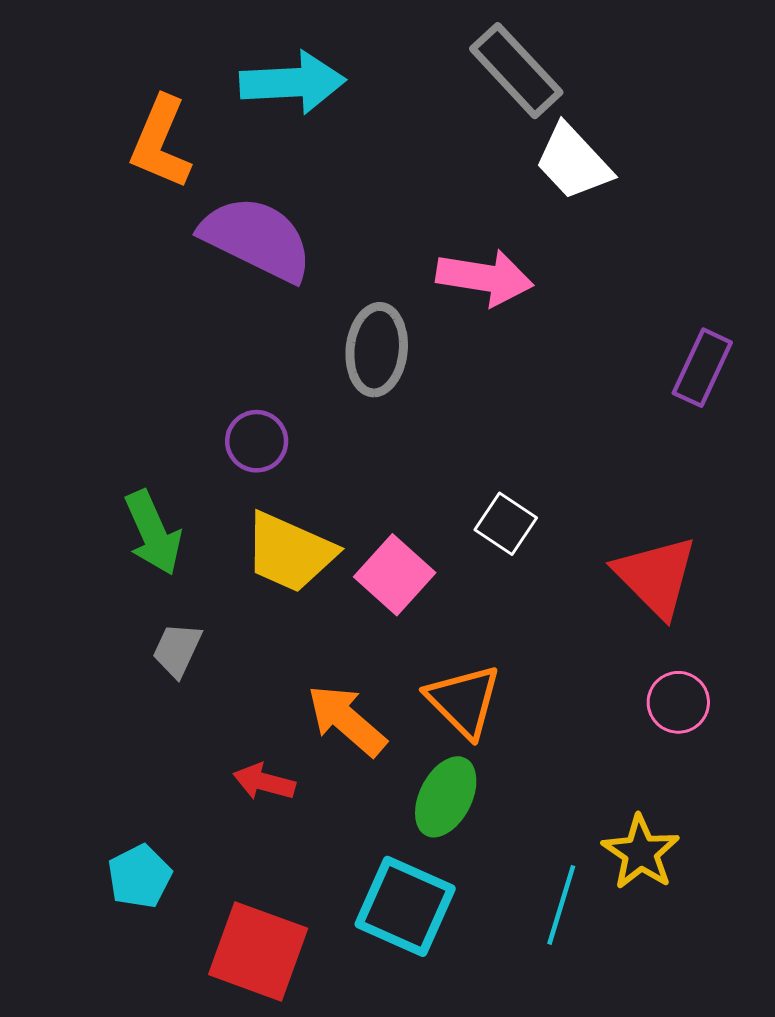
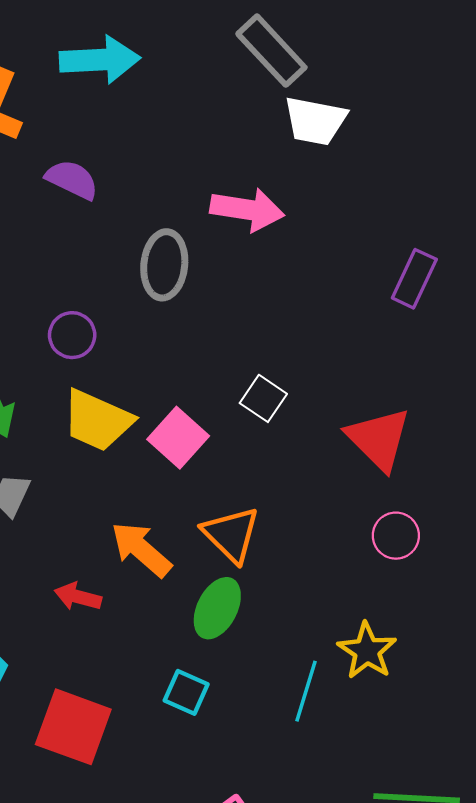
white trapezoid: (573, 162) -> (315, 121), turned -36
purple semicircle: (257, 239) -> (72, 180), size x0.6
cyan square: (405, 906) -> (186, 692), size x0.6

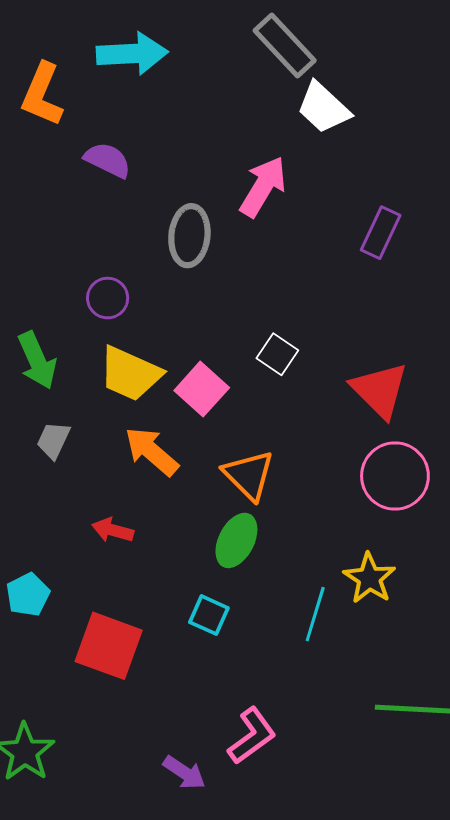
white trapezoid: (315, 121) -> (323, 108), turned 32
pink arrow: (247, 210) -> (263, 187), turned -68
purple rectangle: (414, 279) -> (381, 233), moved
pink circle: (396, 536) -> (395, 476), size x1.6
orange arrow: (141, 549) -> (152, 451), moved

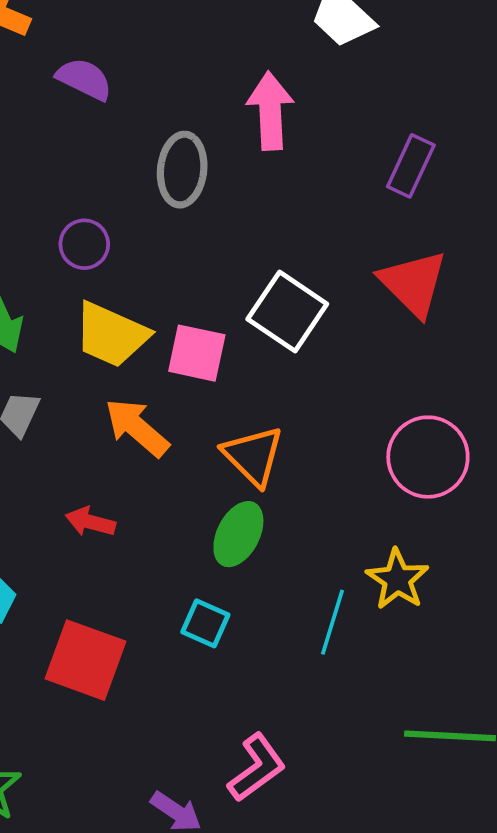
pink arrow: (263, 187) -> (270, 111), turned -34
white square: (277, 354) -> (287, 311), size x1.6
pink square: (202, 389) -> (197, 353), turned -30
red triangle: (380, 390) -> (413, 283), moved

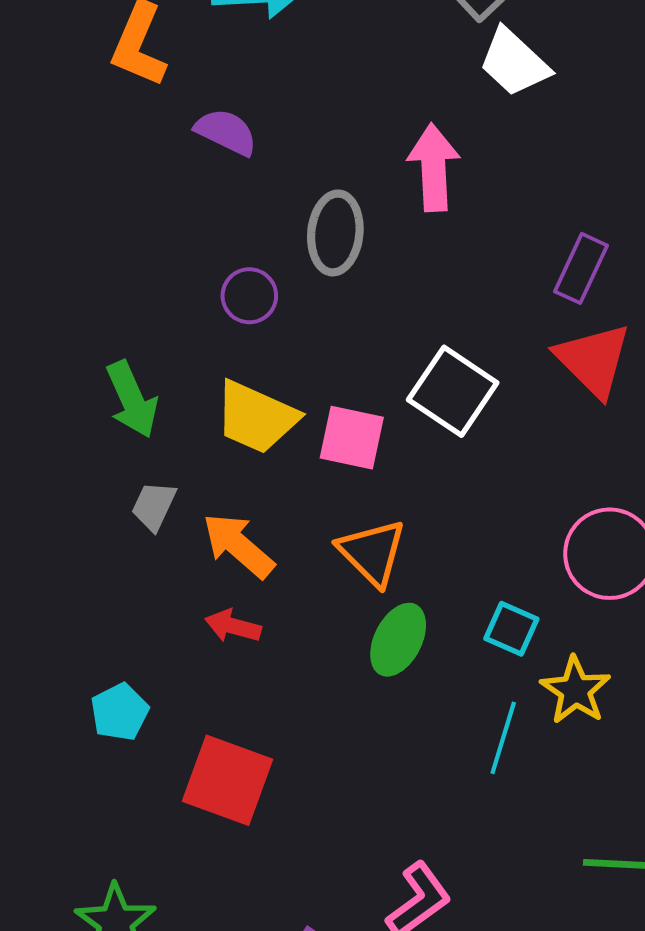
purple rectangle: (411, 166) -> (581, 268), moved
purple circle: (84, 244) -> (249, 296), moved
orange arrow: (137, 428) -> (238, 546), moved
orange triangle: (253, 456) -> (372, 552), moved
cyan square: (205, 623) -> (511, 629), moved

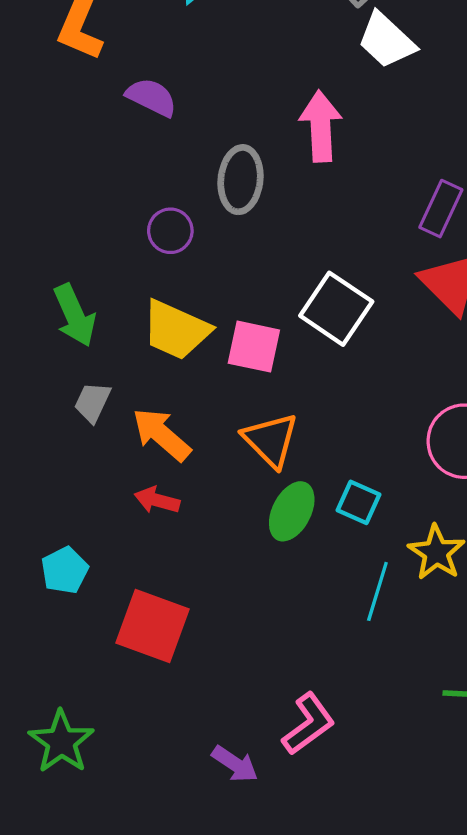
cyan square: (511, 629) -> (359, 502), moved

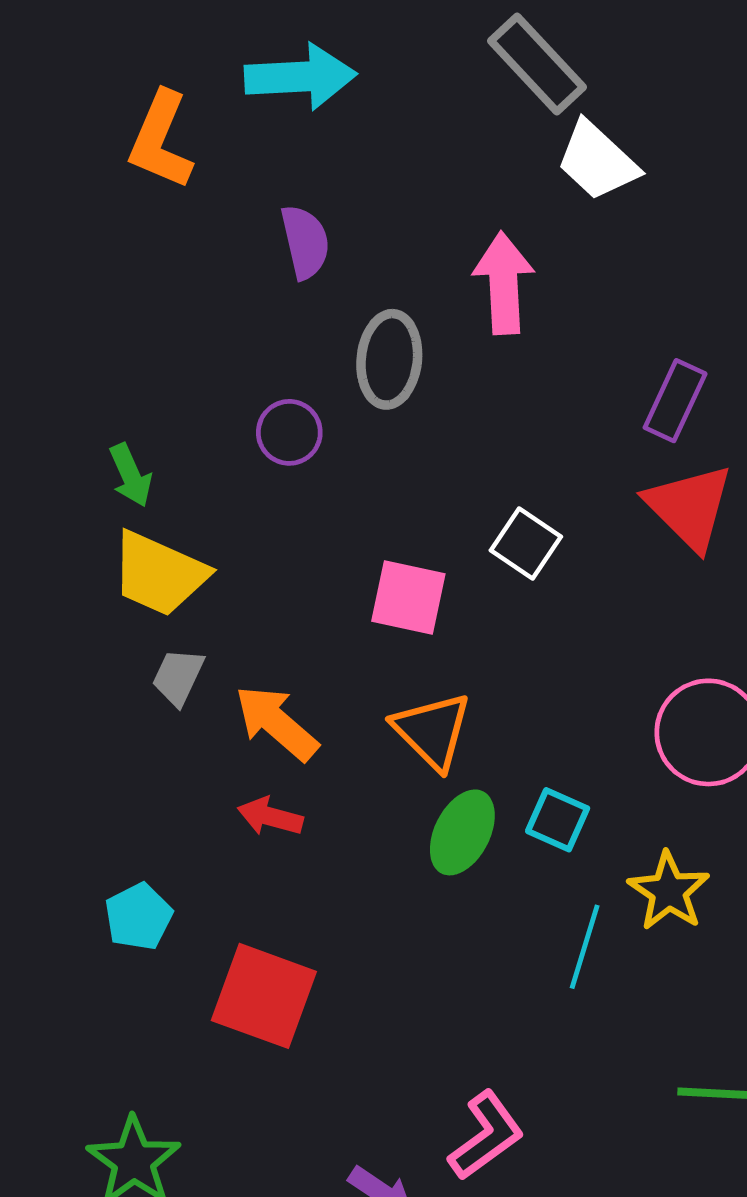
purple semicircle: (151, 97) -> (305, 242), moved, turned 51
white square: (336, 309) -> (526, 544), size x0.7
green arrow: (75, 315) -> (131, 475), moved, size x0.7
yellow trapezoid: (176, 330) -> (159, 574), moved

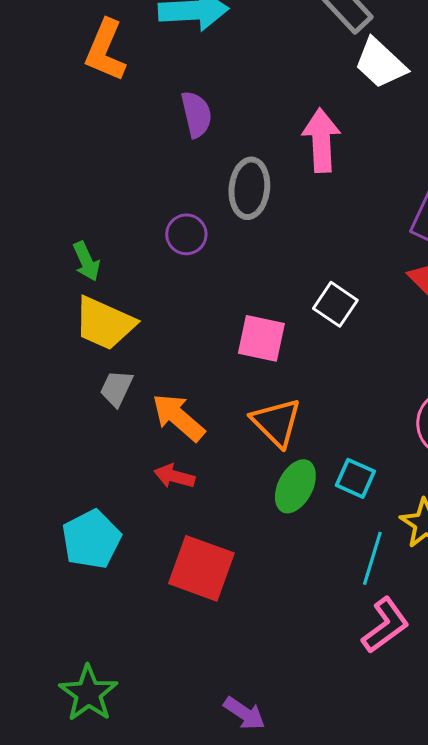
cyan pentagon: (138, 917) -> (91, 539), size x1.4
red square: (264, 996) -> (201, 568), moved
pink L-shape: (486, 1136) -> (385, 625), moved

